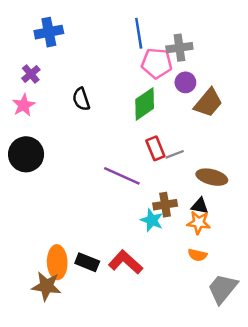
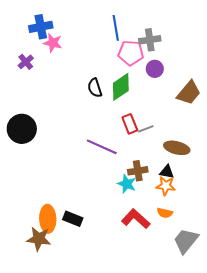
black semicircle: (81, 99) -> (95, 88), moved
brown trapezoid: (208, 103) -> (189, 93), moved
pink star: (24, 105) -> (53, 43), moved, turned -30
red L-shape: (126, 262) -> (136, 219), moved

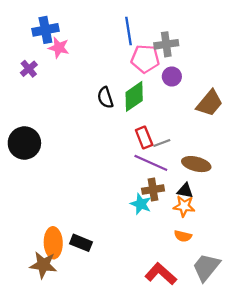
purple line: (102, 147) -> (151, 163), moved
red L-shape: (136, 219) -> (161, 274), moved

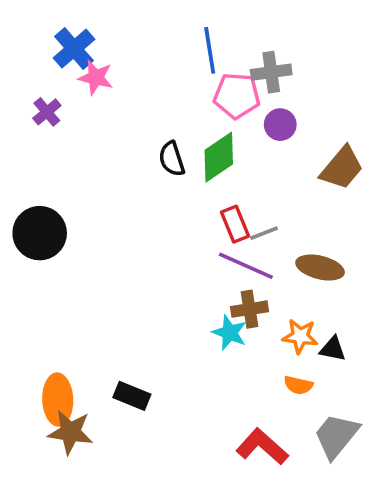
blue cross: (45, 30) -> (74, 49), turned -30
black triangle: (185, 191) -> (333, 349), moved
orange ellipse: (53, 243) -> (58, 400), moved

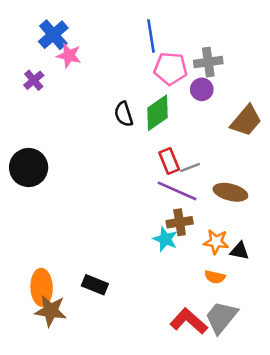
gray cross: (271, 72) -> (208, 62), moved
gray trapezoid: (336, 436) -> (221, 317), moved

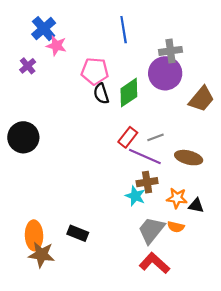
pink pentagon: (171, 69) -> (95, 71), moved
purple circle: (202, 89) -> (165, 73), size x1.8
red rectangle: (169, 161) -> (128, 137), moved, turned 60
gray trapezoid: (221, 317) -> (151, 230), moved

